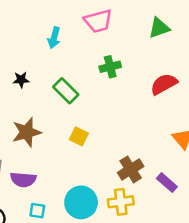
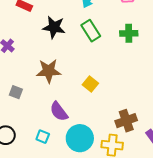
black star: (21, 80) -> (54, 27), size x1.6
green rectangle: (66, 91) -> (91, 31), moved
purple semicircle: (23, 180) -> (59, 111), moved, turned 35

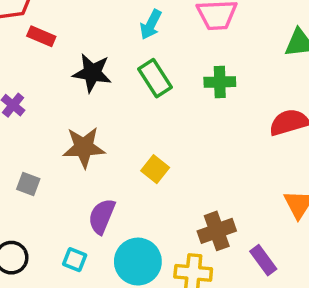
purple semicircle: (59, 111) -> (102, 216), turned 60

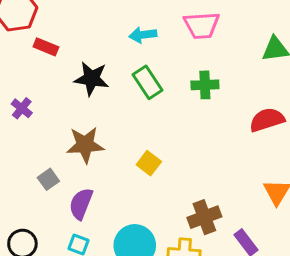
cyan arrow: (151, 25) -> (143, 35), turned 56
gray square: (28, 184) -> (48, 179), moved, turned 35
purple semicircle: (102, 216) -> (81, 204), moved

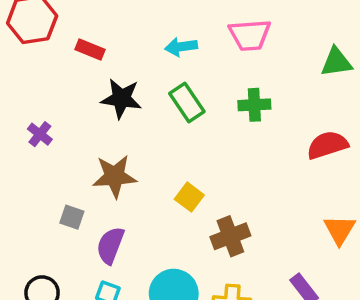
red rectangle: (46, 47) -> (90, 49), moved
gray square: (48, 179) -> (72, 217), turned -35
brown cross: (204, 217) -> (230, 236), moved

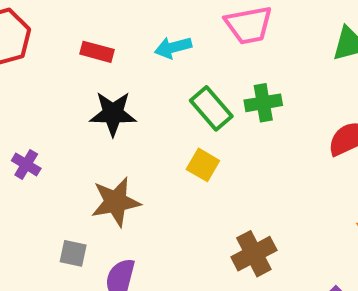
red rectangle: (90, 49) -> (97, 52), moved
green rectangle: (187, 102) -> (211, 108), moved
yellow square: (189, 197) -> (203, 165), moved

